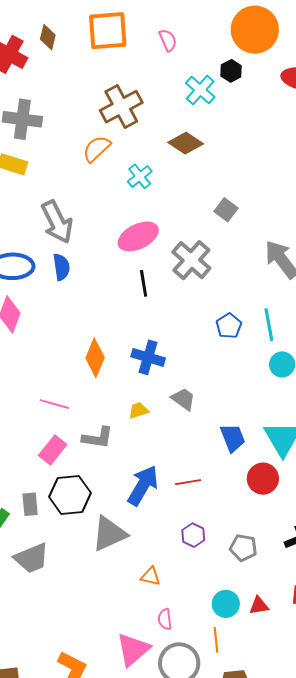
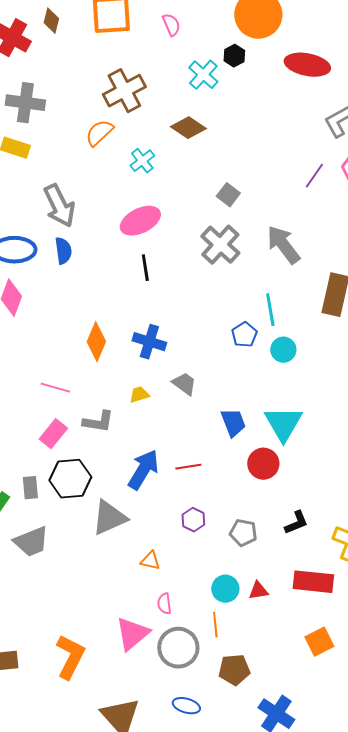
gray cross: (191, 260) -> (220, 245), moved
blue pentagon: (229, 326) -> (244, 335), moved

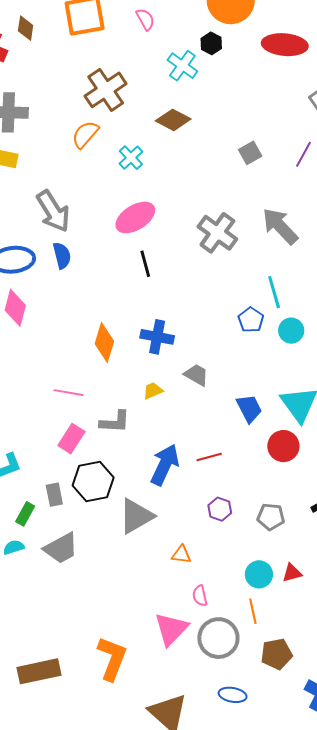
gray square: (228, 195) -> (250, 153), moved, turned 30

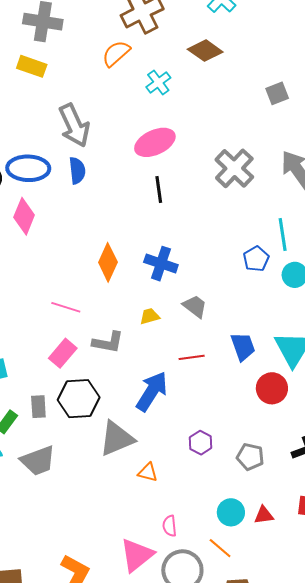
red line: (209, 457) -> (192, 357), moved
orange triangle: (181, 555) -> (148, 472), moved
orange line: (253, 611) -> (220, 548), turned -45

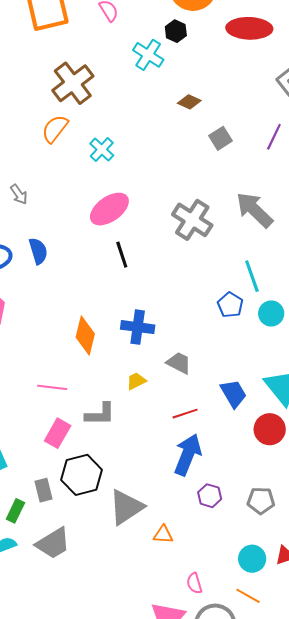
brown diamond: (205, 51) -> (189, 102), moved, size x0.7
gray arrow: (74, 125) -> (19, 194), moved, size x0.5
blue arrow: (152, 391) -> (188, 455), moved

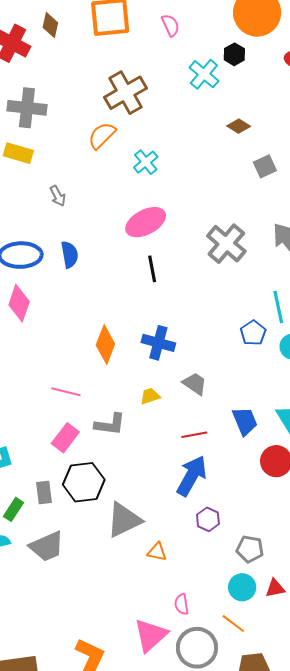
gray pentagon: (261, 501) -> (250, 549), moved

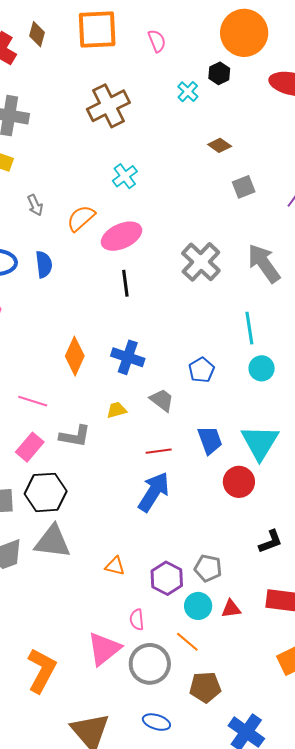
cyan cross: (204, 74) -> (188, 92), size x0.7
orange semicircle: (102, 135) -> (81, 218), moved
blue pentagon: (253, 333) -> (201, 370), moved
purple hexagon: (208, 519) -> (167, 578), moved, size x1.4
gray triangle: (124, 520) -> (53, 542), moved, turned 30

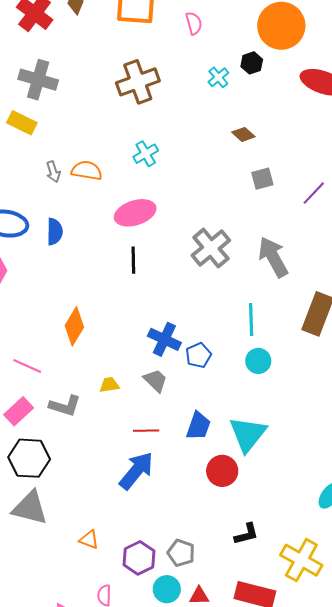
orange semicircle: (81, 218) -> (87, 170), moved, turned 44
blue cross: (128, 357) -> (164, 339), moved
blue trapezoid: (210, 440) -> (198, 426), turned 32

